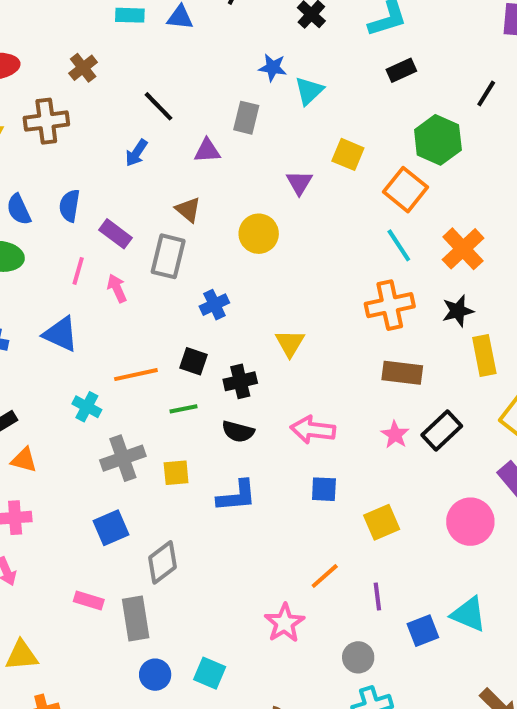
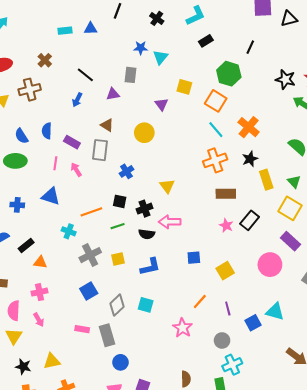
pink arrow: (313, 430) -> (170, 222), moved
cyan square: (210, 673) -> (146, 305), moved

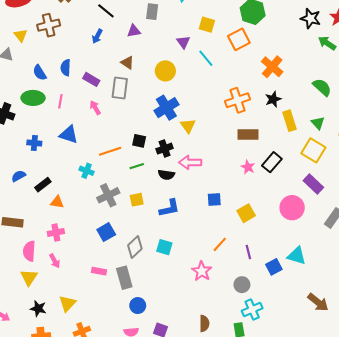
orange square: (216, 101) -> (239, 39), turned 30
cyan line: (216, 130) -> (206, 58), moved
pink line: (55, 163) -> (60, 101), moved
blue cross: (126, 171) -> (166, 108), moved, size x1.6
yellow triangle: (52, 361) -> (67, 303), turned -36

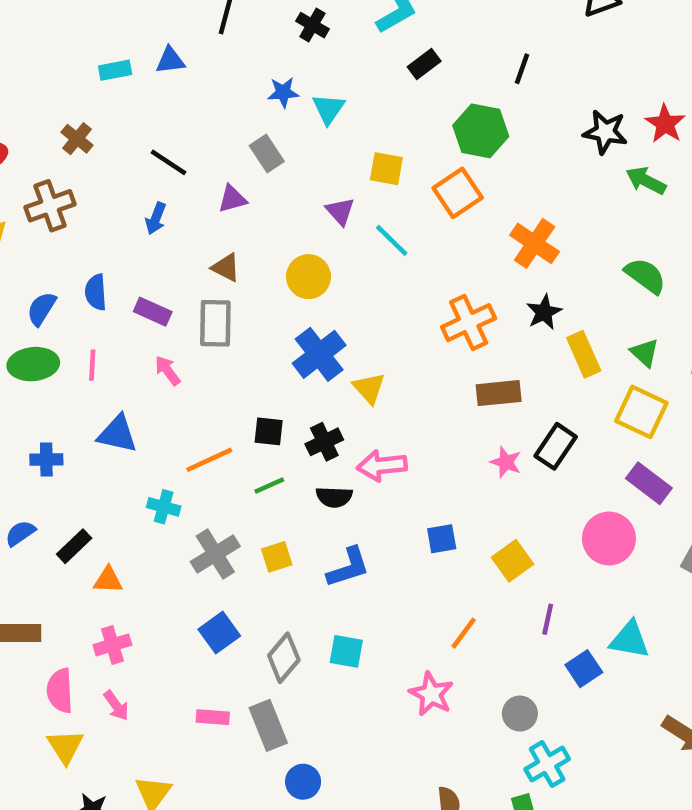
gray rectangle: (152, 12) -> (267, 153), turned -35
blue semicircle: (40, 73) -> (41, 309), turned 70
purple line: (248, 252) -> (548, 619), moved, turned 32

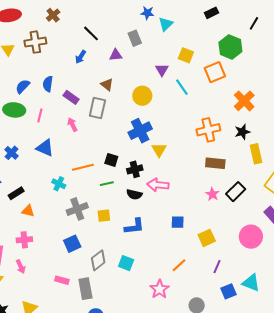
blue cross: (46, 460) -> (12, 153), turned 32

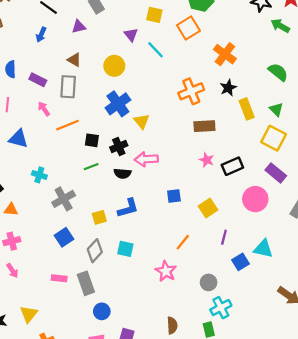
orange line: (83, 167) -> (67, 125), moved
black rectangle: (236, 192) -> (232, 166), moved, turned 30
yellow square: (104, 216) -> (99, 217), moved

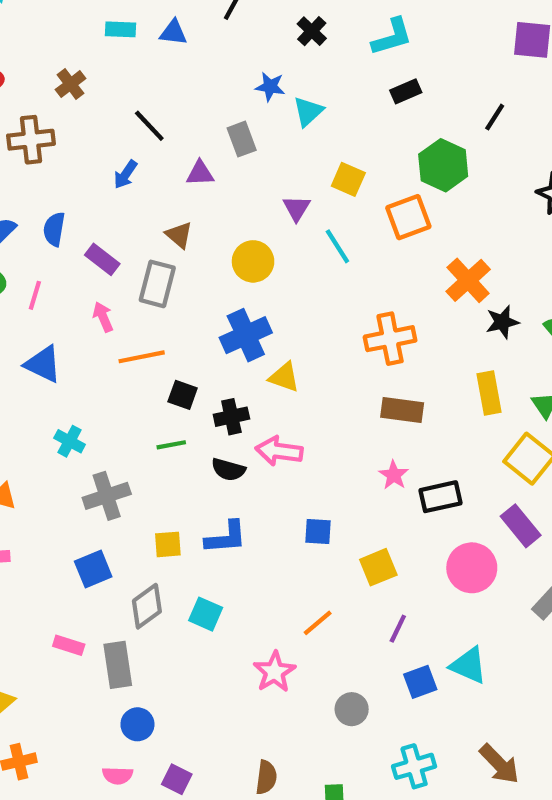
black star: (228, 88) -> (502, 322), moved
yellow triangle: (142, 121) -> (284, 377), turned -42
cyan cross: (221, 308) -> (414, 766), moved

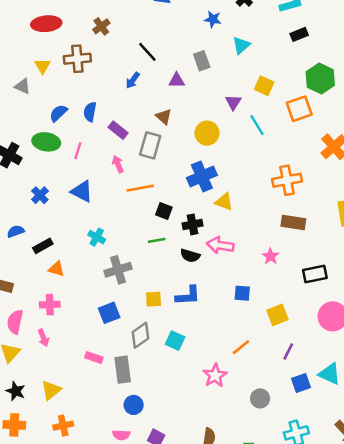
blue star: (270, 87) -> (213, 19), moved
pink star: (394, 475) -> (271, 256), moved

